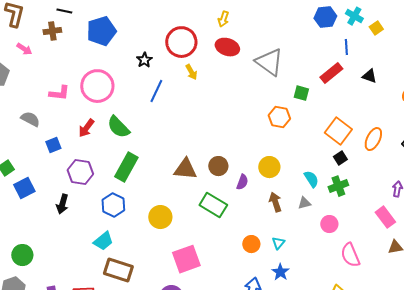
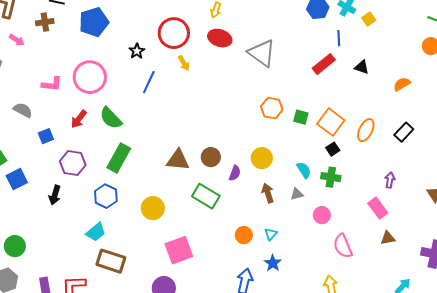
green square: (301, 93) -> (301, 117), moved
green cross: (338, 186) -> (331, 177), turned 30

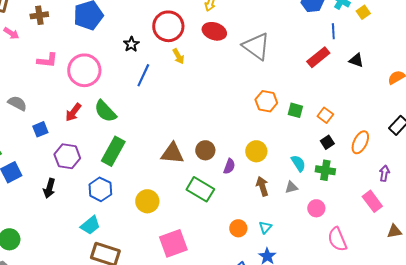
pink L-shape: (52, 84) -> (47, 60), moved
orange square: (331, 122) -> (325, 115), size x0.6
orange ellipse: (366, 130) -> (360, 142), moved
brown triangle: (388, 238) -> (394, 231), moved

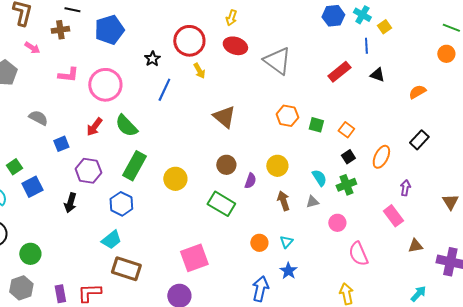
blue line: (333, 31) -> (366, 46), moved
brown triangle: (172, 153) -> (224, 117), moved, turned 35
green cross: (325, 170) -> (346, 185), turned -30
yellow circle: (147, 201) -> (175, 179), moved

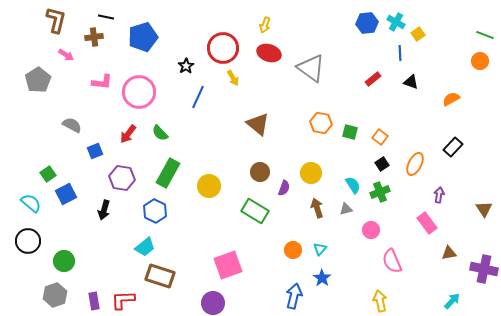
red rectangle: (339, 72) -> (373, 79), size x0.7
green semicircle: (126, 126) -> (160, 133), size x0.7

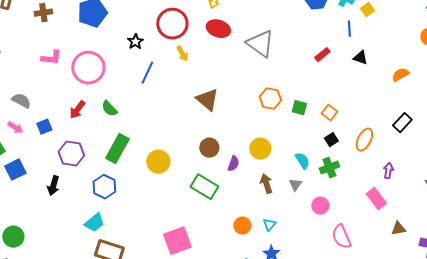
pink arrow: (66, 55) -> (15, 128), moved
gray triangle: (346, 209) -> (295, 185), turned -40

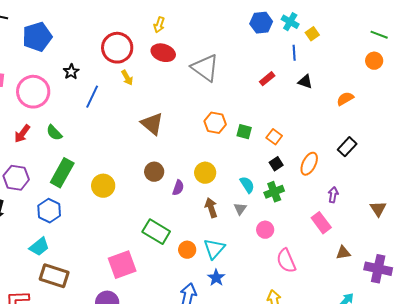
black star: (135, 42) -> (71, 72), moved
green rectangle: (204, 187) -> (156, 232), moved
cyan triangle: (269, 225) -> (214, 249), size x1.6

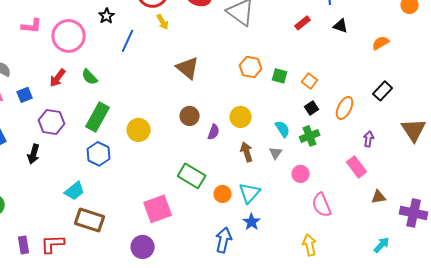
brown triangle: (378, 209) -> (414, 130), moved, size x1.5
blue hexagon: (49, 211) -> (99, 154), moved

